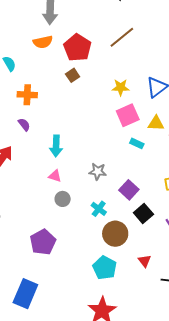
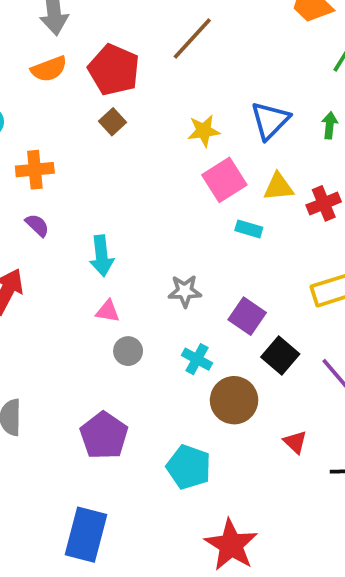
cyan pentagon: (105, 268) -> (189, 467), moved

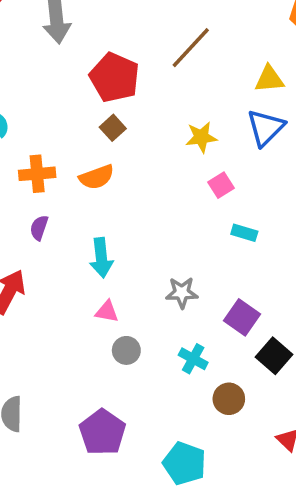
orange semicircle: (49, 69) -> (97, 177), moved
pink square: (224, 180) -> (221, 185), size x0.6
yellow triangle: (278, 187) -> (269, 79), moved
purple semicircle: (37, 225) -> (39, 228), turned -115
brown circle: (234, 400) -> (229, 399), size x0.7

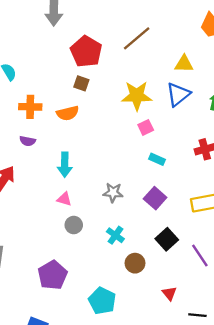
brown square: (113, 128) -> (81, 83), turned -35
yellow star: (201, 137) -> (137, 96), size x1.5
purple semicircle: (39, 228) -> (28, 141), turned -105
purple square: (242, 317) -> (155, 198), moved

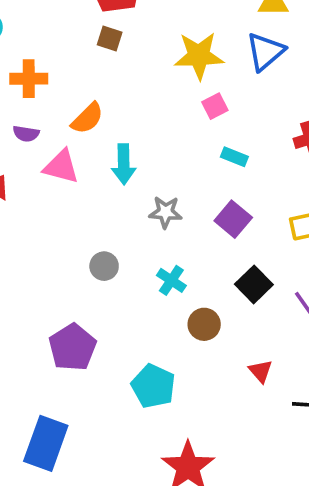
orange semicircle: (68, 113) -> (87, 118), moved, turned -30
cyan arrow: (65, 165) -> (124, 164), moved
pink triangle: (64, 199) -> (61, 167), moved, size x1.5

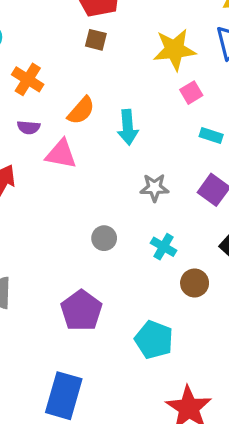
orange cross: (29, 79) -> (28, 79), turned 36
cyan arrow: (124, 164) -> (128, 127), moved

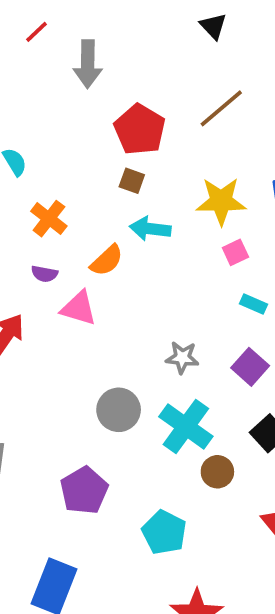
cyan arrow: (128, 127) -> (150, 229), moved, turned 96
gray circle: (104, 238) -> (119, 410), size x1.5
cyan cross: (164, 247) -> (186, 426), size x1.8

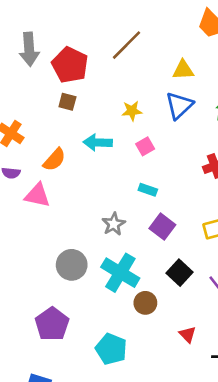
gray arrow: (88, 64) -> (29, 49), moved
yellow star: (221, 201) -> (132, 111), size x0.6
cyan arrow: (150, 229) -> (98, 142), moved
cyan rectangle: (253, 304) -> (148, 190), moved
gray star: (182, 358) -> (114, 224), turned -30

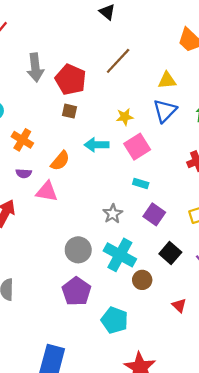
pink square: (145, 146) -> (137, 147), size x1.6
purple pentagon: (52, 324) -> (76, 291), moved

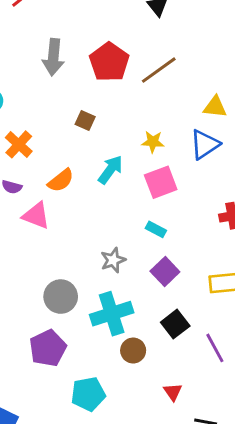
red pentagon: (71, 80) -> (109, 62), moved
cyan arrow: (97, 145) -> (110, 170), turned 115
cyan cross: (120, 255) -> (112, 314), turned 32
cyan pentagon: (115, 320) -> (88, 394), turned 30

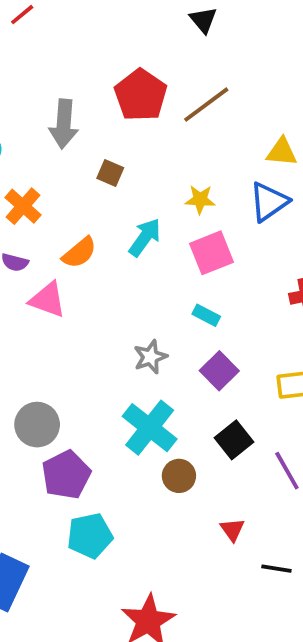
gray arrow: (53, 57) -> (64, 124), moved
gray circle: (61, 297) -> (37, 425), moved
cyan cross: (112, 314) -> (150, 428), turned -33
cyan pentagon: (88, 394) -> (90, 536), moved

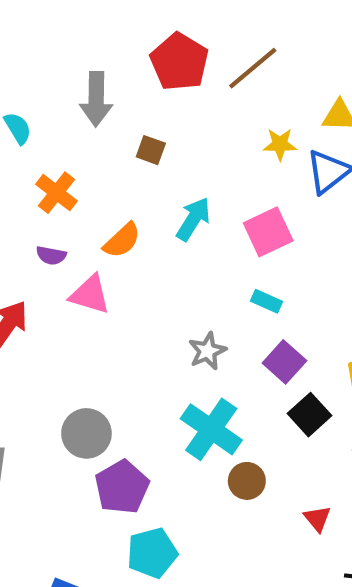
yellow star: (200, 199) -> (280, 144), moved
black square: (234, 440) -> (309, 415), moved
red triangle: (232, 530) -> (317, 519), moved

